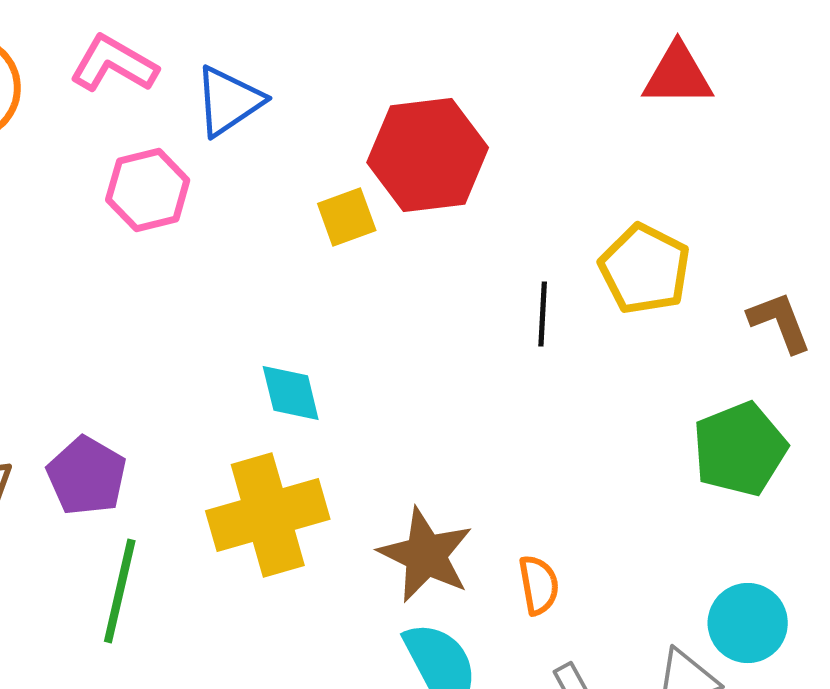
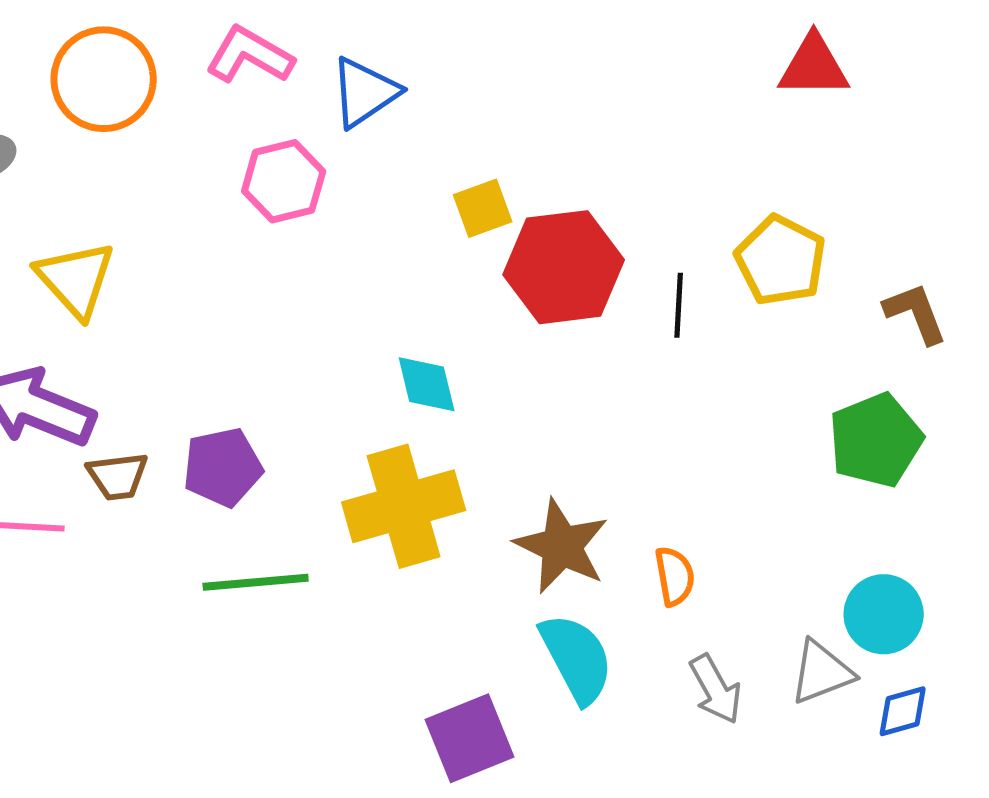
red hexagon: (428, 155) -> (564, 267), moved
purple pentagon: (87, 476) -> (223, 467), turned 30
green line: (120, 591) -> (256, 582), turned 72

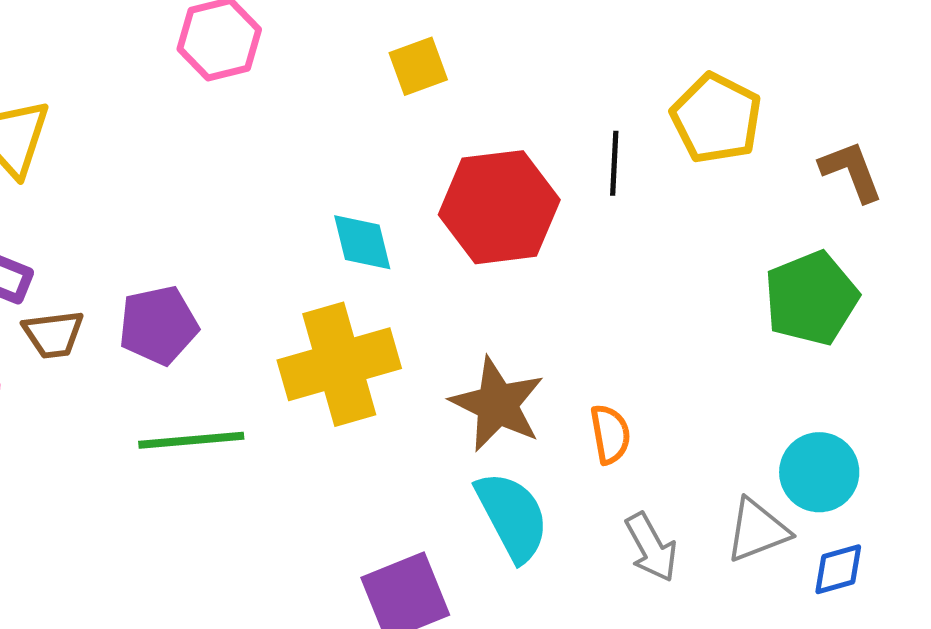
red hexagon: (564, 267) -> (499, 207), moved

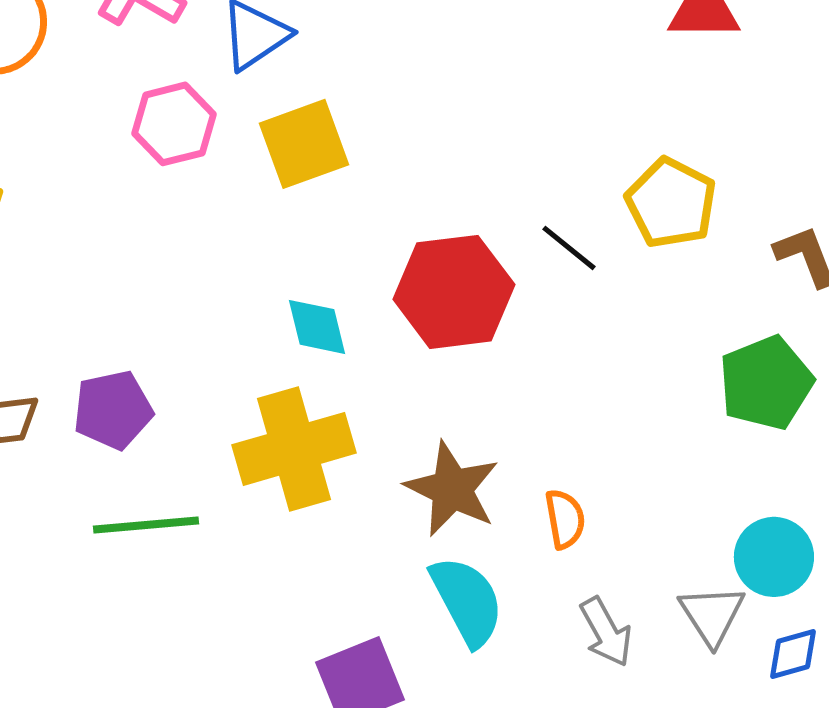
yellow square: (418, 66) -> (304, 144), moved, size x1.5
black line: (614, 163) -> (569, 248), turned -54
gray triangle: (757, 530) -> (712, 615), turned -42

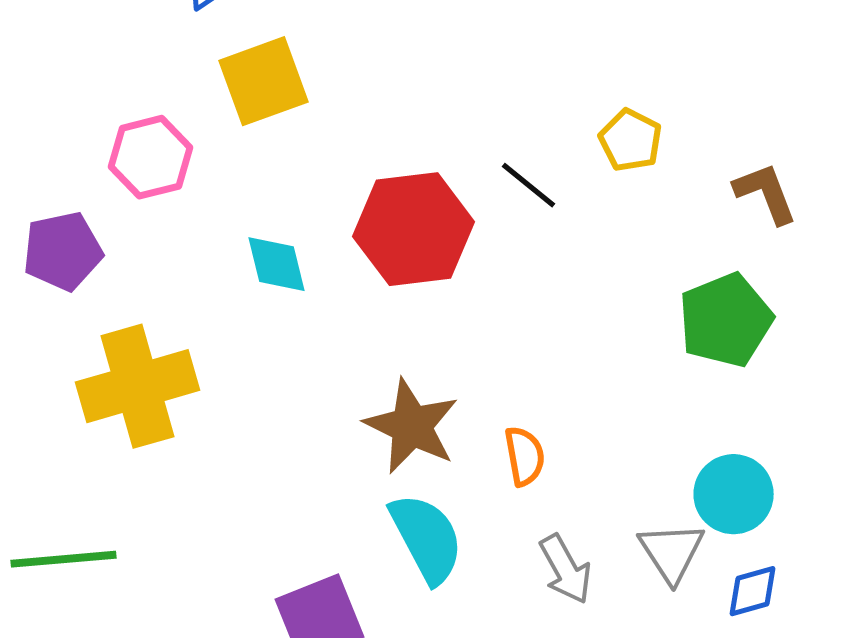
pink hexagon: (174, 124) -> (151, 157), moved
yellow pentagon: (671, 203) -> (631, 140), size x0.7
purple pentagon: (113, 410) -> (63, 251), moved
yellow cross: (294, 449) -> (138, 386), moved
green line: (146, 525) -> (64, 559), moved

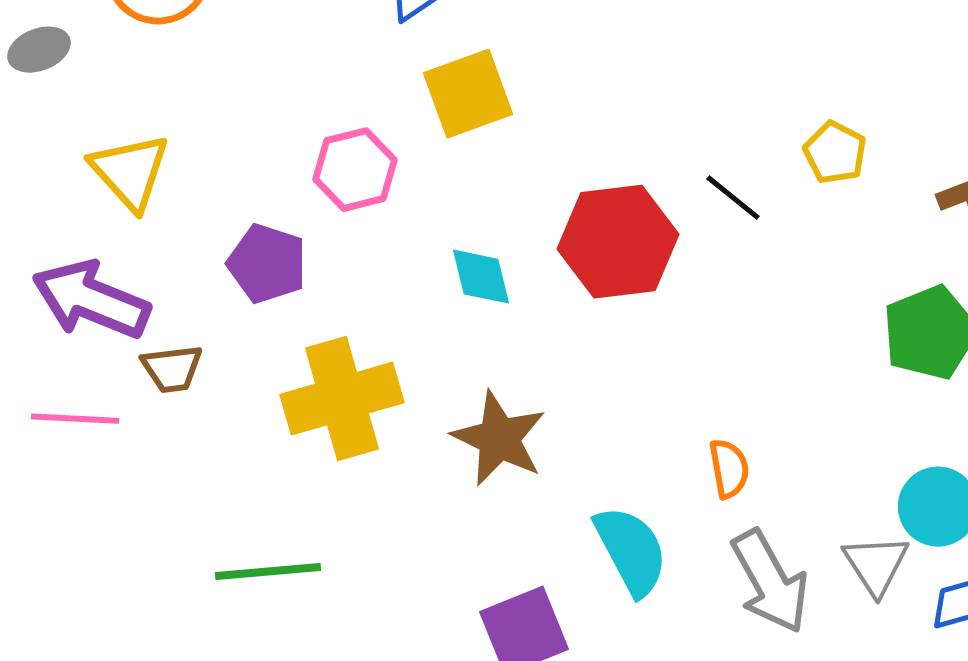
purple pentagon: (63, 251) -> (267, 264), turned 30
brown star: (412, 426) -> (499, 439), moved
gray arrow: (566, 569) -> (770, 582), size x1.5

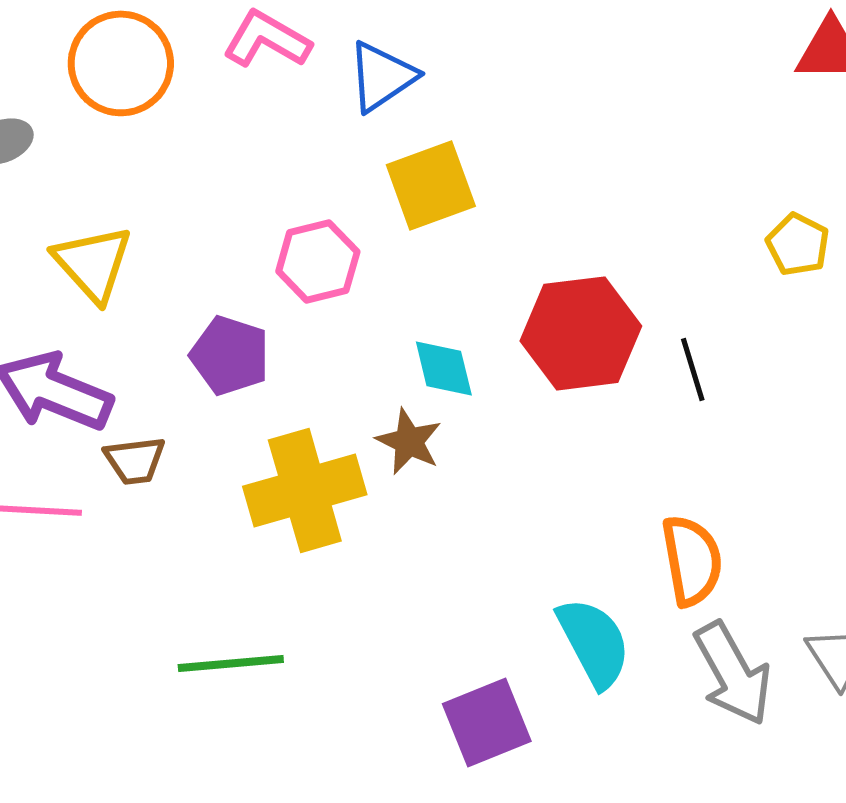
black line: (733, 198) -> (693, 369), moved, turned 34
brown star: (499, 439) -> (409, 441), moved, size x0.7
orange semicircle: (729, 469) -> (692, 560), size x1.5

